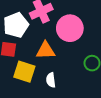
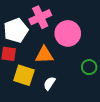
white semicircle: (51, 80) -> (49, 83), turned 40

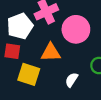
white semicircle: (49, 83) -> (72, 80), moved

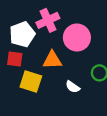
white semicircle: (72, 80) -> (73, 87), turned -88

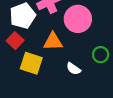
red square: (15, 59) -> (15, 41), turned 35

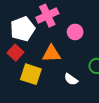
pink circle: (78, 19) -> (75, 32), size x0.6

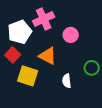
orange triangle: (51, 54) -> (48, 56), turned 30
white semicircle: (71, 79) -> (67, 81), turned 48

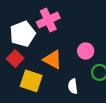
pink circle: (71, 35) -> (86, 51), moved

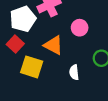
pink circle: (86, 51) -> (80, 28), moved

